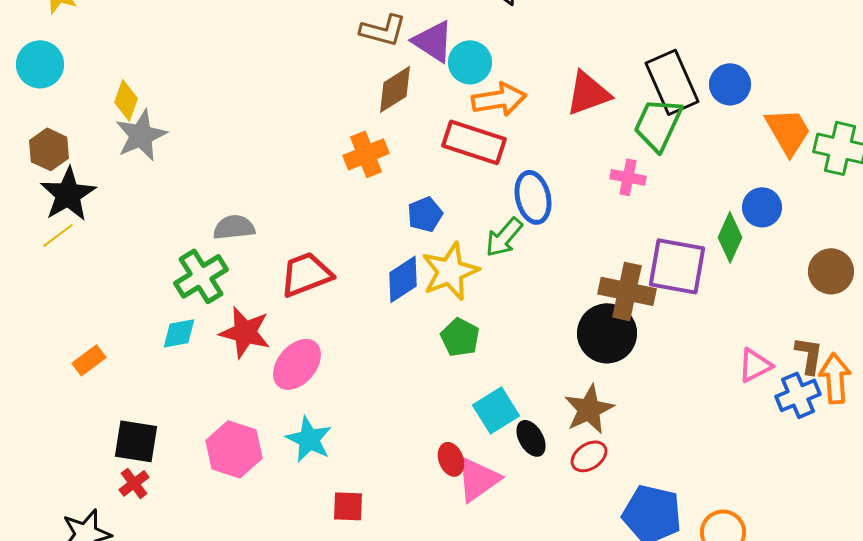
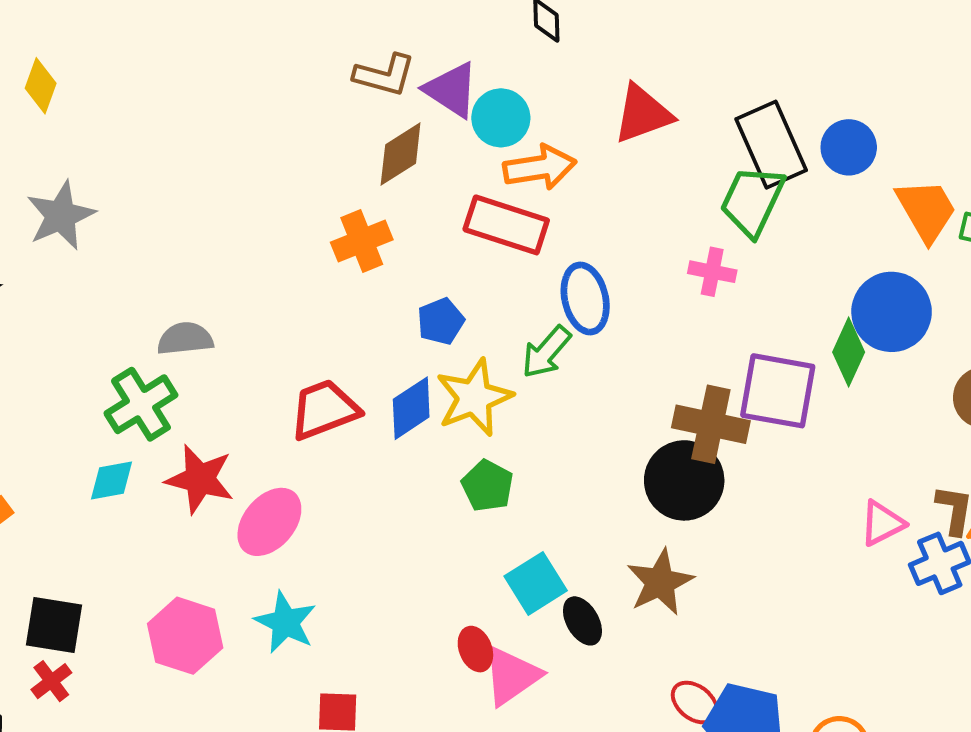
red triangle: (588, 93) -> (643, 114), moved
yellow diamond: (126, 100) -> (41, 86), moved
blue circle: (762, 207) -> (892, 312), size x1.5
red trapezoid: (306, 274) -> (324, 410), moved
red ellipse: (589, 456) -> (695, 703), moved, turned 72

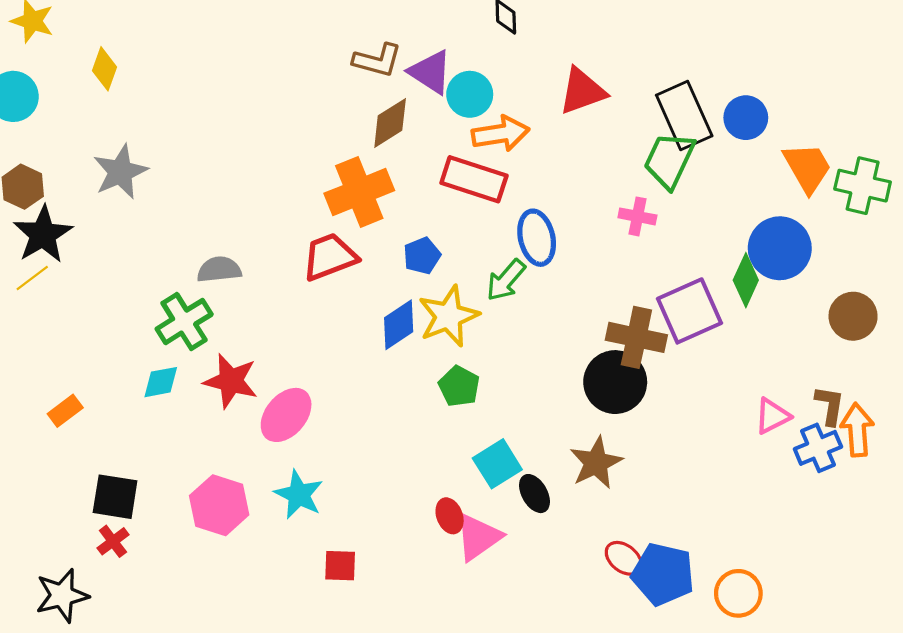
orange cross: (362, 241) -> (359, 192), size x1.4
purple square: (778, 391) -> (690, 311), turned -34
red trapezoid: (324, 410) -> (330, 257), moved

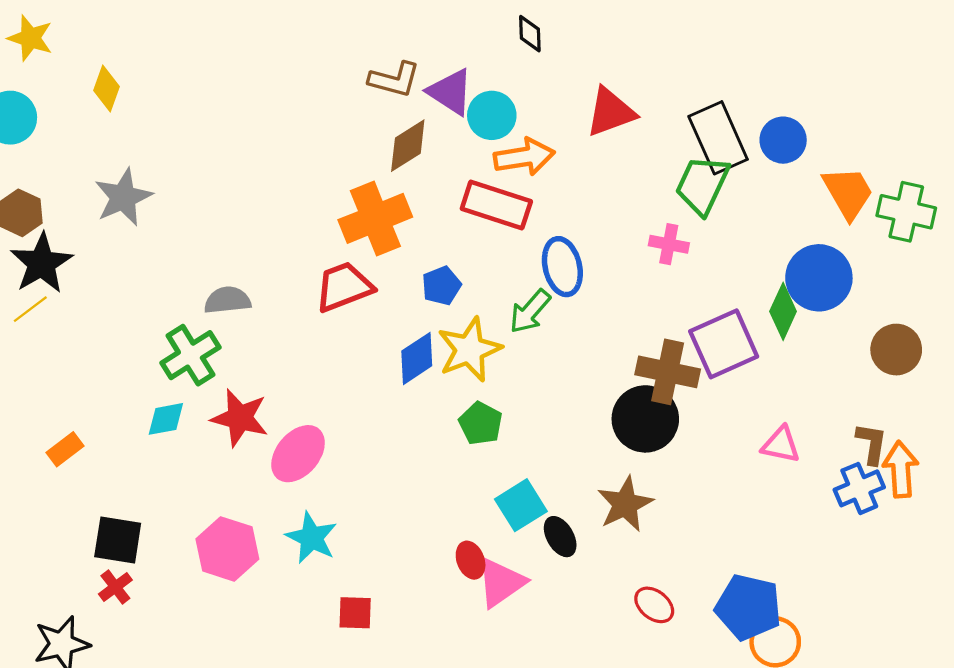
pink triangle: (772, 416) -> (781, 445), moved, turned 39
blue pentagon: (663, 574) -> (748, 607), moved

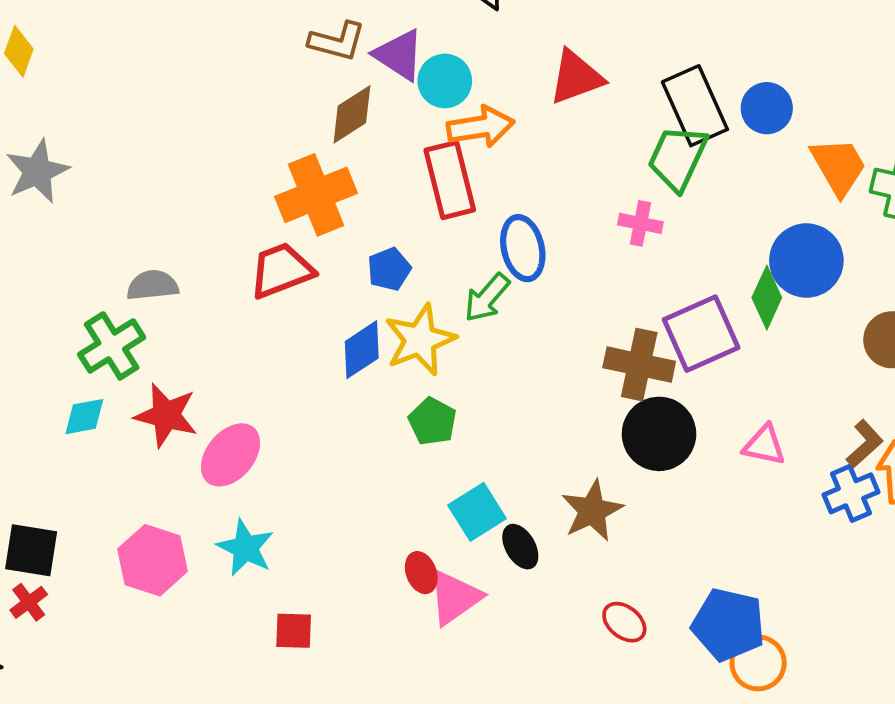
red rectangle: (496, 205) -> (450, 180), turned 58
black circle: (645, 419) -> (659, 434), moved
brown L-shape: (872, 444) -> (865, 444), turned 39

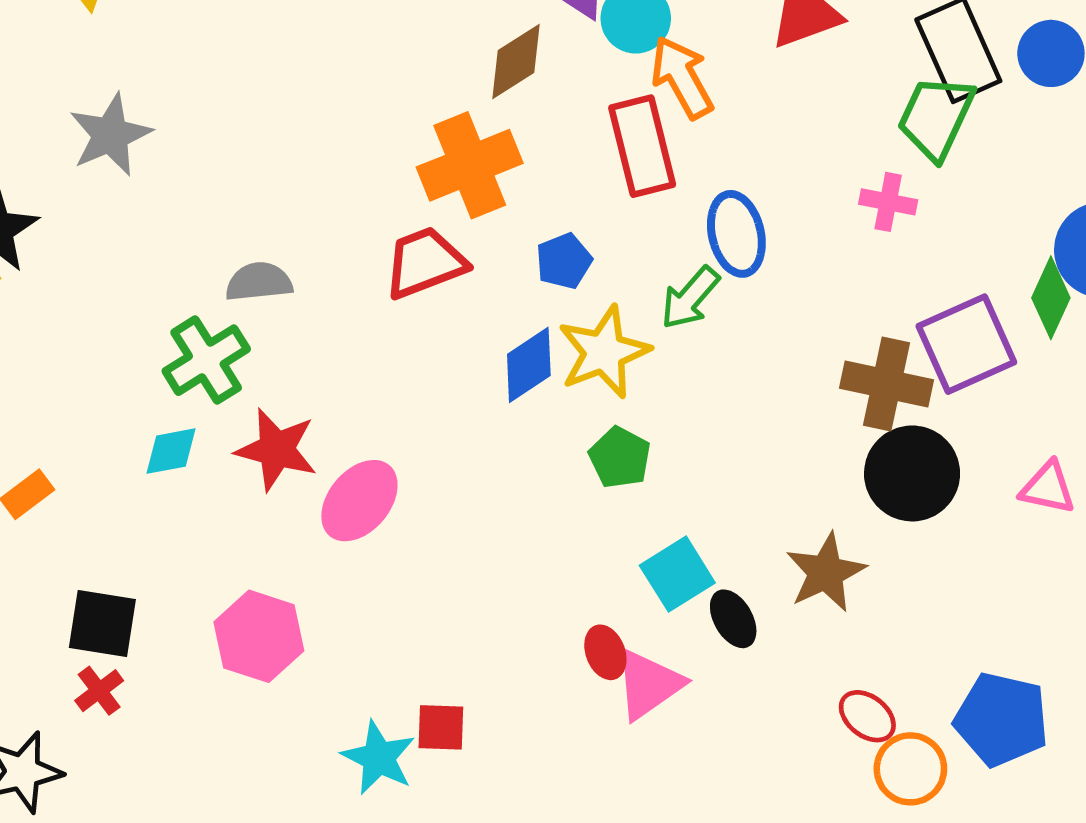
orange arrow: (481, 127) -> (682, 77), turned -110
cyan star: (245, 548) -> (379, 758), moved
orange circle: (758, 663) -> (910, 769), moved

